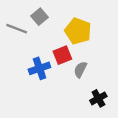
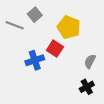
red square: (62, 55) -> (55, 49), turned -35
gray semicircle: (80, 70) -> (90, 61), moved

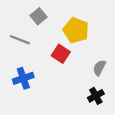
gray line: (15, 25) -> (20, 40), moved
blue cross: (35, 60) -> (23, 78), moved

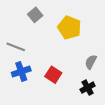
gray line: (20, 40) -> (16, 47), moved
red square: (61, 54) -> (53, 75), moved

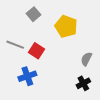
blue cross: (21, 72) -> (27, 76), moved
red square: (53, 75) -> (37, 51), moved

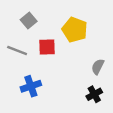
gray square: (33, 14) -> (29, 21), moved
red square: (37, 51) -> (47, 47), moved, turned -35

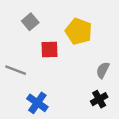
gray line: (17, 50) -> (16, 70), moved
blue cross: (31, 86) -> (37, 103), moved, turned -36

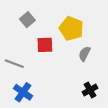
gray semicircle: (103, 70) -> (85, 54), moved
blue cross: (37, 103) -> (23, 92), moved

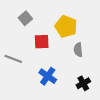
gray semicircle: (85, 54) -> (78, 50), turned -32
blue cross: (23, 92) -> (48, 76), moved

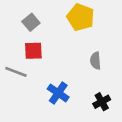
yellow pentagon: (66, 26) -> (81, 17), moved
red square: (42, 42) -> (33, 51), moved

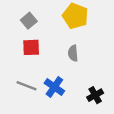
gray semicircle: (95, 61) -> (73, 53), moved
gray line: (16, 72) -> (26, 86), moved

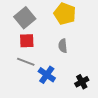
gray square: (29, 21) -> (25, 18), size x1.5
gray line: (26, 86) -> (26, 62), moved

